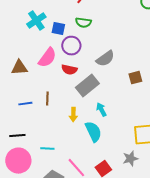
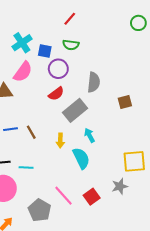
pink semicircle: (47, 58) -> (23, 72), moved
gray semicircle: (105, 59) -> (94, 82), turned -48
red semicircle: (69, 70) -> (56, 94), turned -49
brown line: (47, 99) -> (31, 132), moved, turned -32
cyan line: (47, 149) -> (26, 168), moved

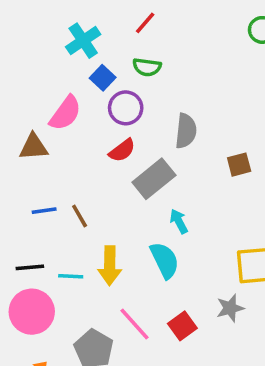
cyan cross: (22, 43) -> (83, 41), moved
blue square: (45, 51) -> (103, 78), turned 32
yellow arrow: (60, 141) -> (110, 266), moved, size x1.5

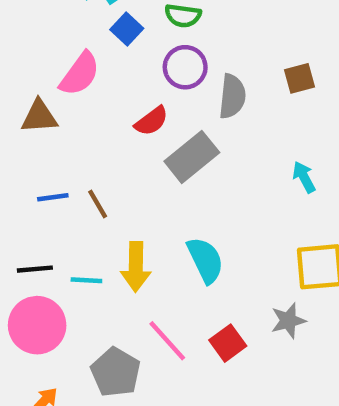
purple circle: (126, 108) -> (185, 67), moved
brown square: (239, 165) -> (300, 78), moved
cyan arrow: (179, 221) -> (304, 177), moved

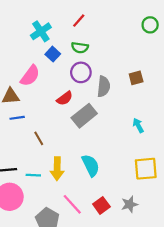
blue line: (53, 197) -> (17, 118), moved
gray star: (288, 321) -> (130, 204), moved

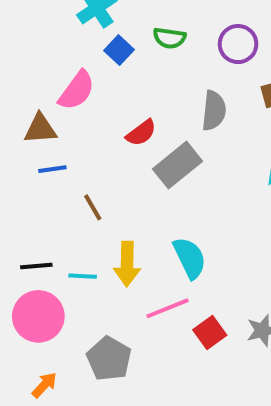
purple circle: (81, 72) -> (238, 44), moved
pink line: (72, 204) -> (167, 308), moved, turned -70

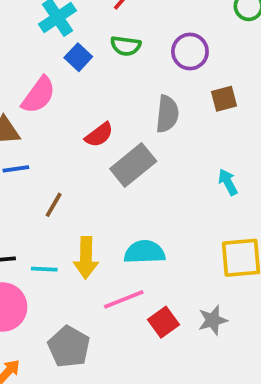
brown line: (93, 207) -> (54, 205), turned 60
cyan semicircle: (190, 258) -> (145, 252), turned -66

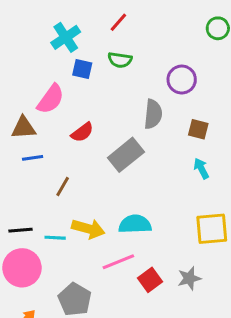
purple circle: (190, 52) -> (182, 80), moved
blue square: (78, 57) -> (82, 69), turned -30
brown square: (224, 99) -> (198, 129), moved, turned 30
red semicircle: (99, 135) -> (82, 132), moved
yellow arrow: (86, 258) -> (88, 229), turned -76

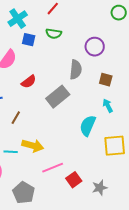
cyan semicircle: (135, 224) -> (88, 126), moved, turned -65
gray star: (189, 278) -> (100, 188), moved

